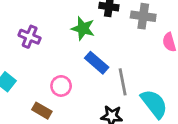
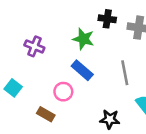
blue rectangle: (97, 63) -> (82, 70), moved
gray line: (123, 82) -> (125, 73), moved

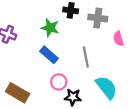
pink circle: (63, 92) -> (59, 82), moved
brown rectangle: (46, 114) -> (18, 93), size x1.5

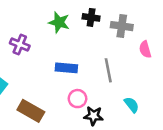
green star: (50, 28) -> (59, 22), moved
blue rectangle: (49, 55) -> (66, 68), turned -36
cyan semicircle: (106, 87) -> (132, 105), size x0.6

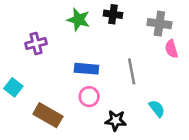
gray cross: (122, 26) -> (159, 24), moved
purple cross: (20, 45) -> (36, 44), turned -36
pink circle: (78, 99) -> (89, 97), moved

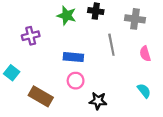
pink semicircle: (171, 49) -> (145, 54), moved
gray line: (132, 71) -> (111, 45), moved
cyan semicircle: (157, 109) -> (144, 91), moved

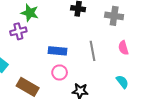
green star: (67, 16) -> (30, 13), moved
gray line: (111, 45) -> (92, 51), moved

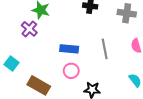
purple cross: (18, 31) -> (29, 29), turned -35

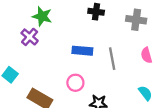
blue rectangle: (69, 49) -> (82, 51), moved

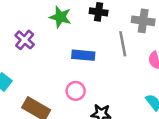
green star: (42, 16) -> (60, 17), moved
gray line: (112, 59) -> (123, 44), moved

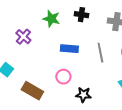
gray line: (123, 44) -> (100, 53), moved

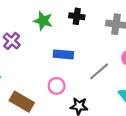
gray line: (100, 53) -> (99, 71), moved, turned 60

